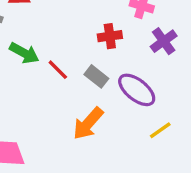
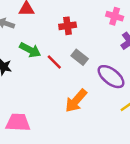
red cross: (110, 36) -> (68, 26), moved
gray rectangle: (96, 76) -> (80, 57), moved

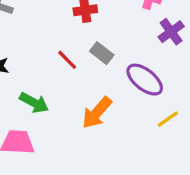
green arrow: (30, 50) -> (34, 103), moved

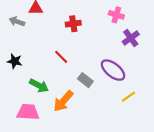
gray rectangle: (102, 53) -> (85, 80), moved
orange arrow: (97, 113) -> (63, 101), moved

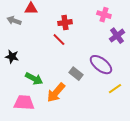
red line: (61, 57) -> (59, 40), moved

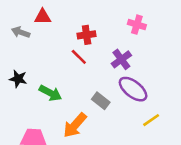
purple cross: (117, 36) -> (121, 59), moved
green arrow: (34, 79) -> (50, 93), moved

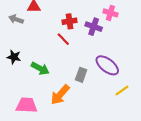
purple cross: (121, 59) -> (94, 27), moved, turned -35
gray rectangle: (101, 101) -> (81, 75), turned 72

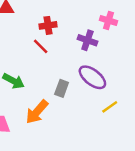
pink cross: (110, 13) -> (108, 20), moved
purple cross: (94, 27) -> (87, 40), moved

